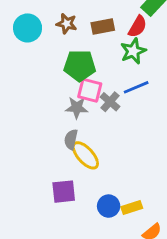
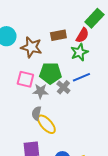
brown star: (67, 24) -> (31, 47), moved, size x1.5
green pentagon: (80, 66) -> (50, 73), moved
pink square: (90, 90) -> (25, 79), moved

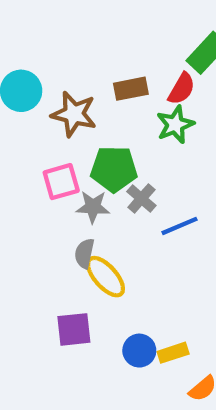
blue line: (81, 77) -> (179, 226), moved
pink square: (25, 79) -> (61, 182), turned -30

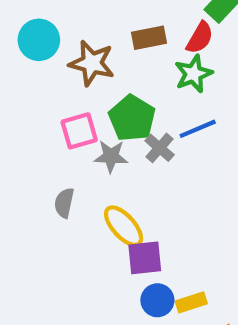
green pentagon: (114, 169) -> (132, 118), turned 30
blue line: (179, 226) -> (198, 129), moved
gray semicircle: (84, 253) -> (64, 203), moved
purple square: (74, 329) -> (145, 258), moved

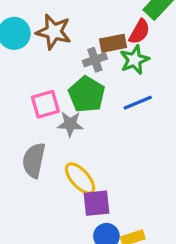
brown rectangle: (149, 38) -> (113, 43), moved
brown star: (92, 63) -> (54, 32), moved
gray cross: (160, 148) -> (95, 60), moved, turned 30
gray semicircle: (64, 203) -> (34, 160), size x1.5

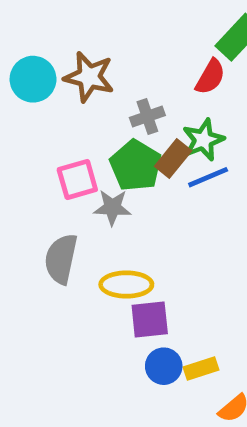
brown rectangle: (113, 43) -> (173, 158), moved, turned -40
green star: (134, 60) -> (203, 140), moved
yellow ellipse: (80, 178) -> (126, 285), turned -48

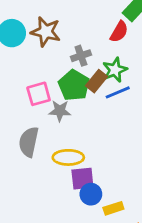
blue circle: (164, 366) -> (91, 194), moved

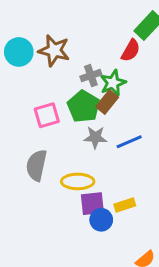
green star: (115, 70) -> (113, 83), moved
blue line: (118, 92) -> (129, 142), moved
gray star: (60, 111) -> (95, 137), moved
yellow rectangle: (113, 208) -> (125, 205), moved

